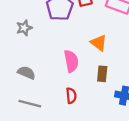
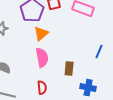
orange triangle: (99, 43) -> (41, 34), moved, turned 42

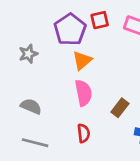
brown rectangle: (69, 69) -> (120, 108), turned 32

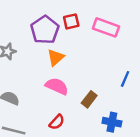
pink semicircle: (84, 93) -> (57, 86), turned -55
red semicircle: (84, 133) -> (57, 122), turned 49

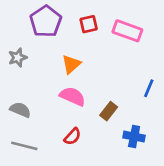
purple pentagon: (45, 30) -> (46, 21), moved

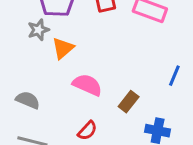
gray star: (18, 58) -> (38, 30), moved
orange triangle: (71, 64) -> (63, 48), moved

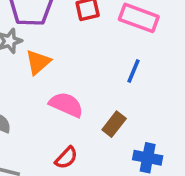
blue line: (174, 76) -> (134, 71), moved

